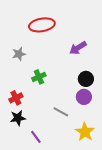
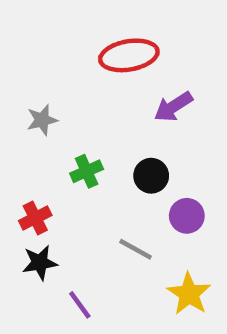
red ellipse: (42, 25) -> (129, 55), moved
black circle: (86, 79) -> (151, 176), moved

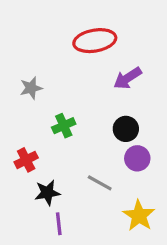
black circle: (151, 176) -> (126, 129), moved
black star: (40, 263) -> (47, 193), moved
purple line: (80, 305) -> (59, 224), turned 30

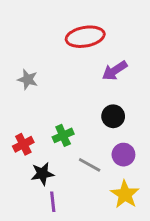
gray star: (31, 88) -> (28, 79), turned 30
green cross: (64, 126) -> (63, 135), moved
purple circle: (137, 158) -> (123, 155), moved

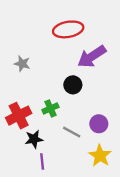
purple arrow: (115, 71) -> (92, 57), size x1.4
black circle: (113, 116) -> (73, 85), moved
red cross: (23, 144) -> (19, 116), size x1.5

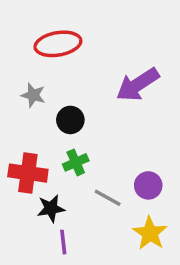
red ellipse: (68, 29) -> (58, 44), moved
black circle: (73, 85) -> (70, 120), moved
red cross: (19, 116) -> (28, 173), turned 35

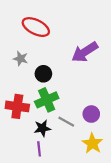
red ellipse: (58, 44) -> (36, 27), turned 36
green cross: (76, 162) -> (47, 100), size x1.5
black star: (51, 208) -> (42, 128), moved

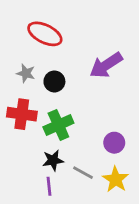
black circle: (43, 74) -> (54, 81), moved
red cross: (17, 106) -> (22, 114), moved
gray line: (66, 122) -> (83, 173), moved

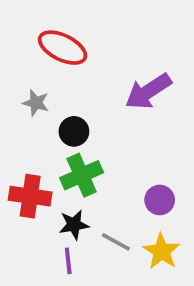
black circle: (54, 81) -> (74, 131), moved
red cross: (22, 114) -> (30, 196), moved

